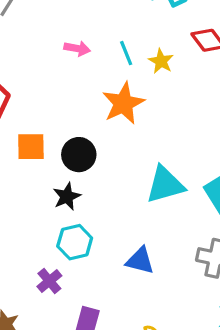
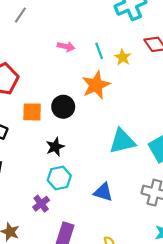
black circle: (79, 155) -> (63, 107), moved

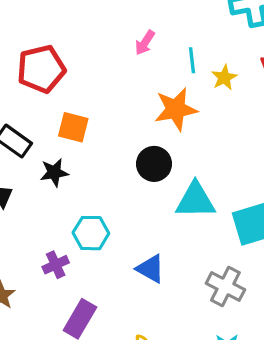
pink arrow: (66, 47) -> (145, 43), turned 98
black circle: (63, 107) -> (154, 164), moved
black star: (55, 147) -> (54, 172), moved

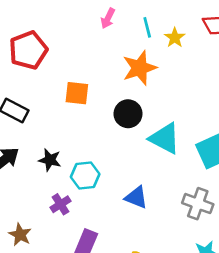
orange square: (73, 127) -> (77, 93), moved
black star: (54, 172) -> (50, 160), moved, turned 30
cyan triangle: (195, 200) -> (165, 138), turned 36

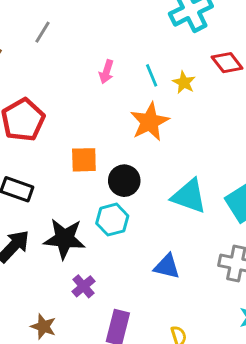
black circle: (128, 114) -> (124, 181), moved
black star: (50, 160) -> (64, 239), size x1.6
cyan hexagon: (85, 175) -> (112, 220), moved

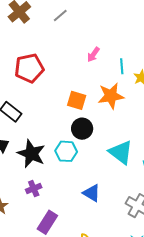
orange square: (84, 160) -> (77, 100), moved

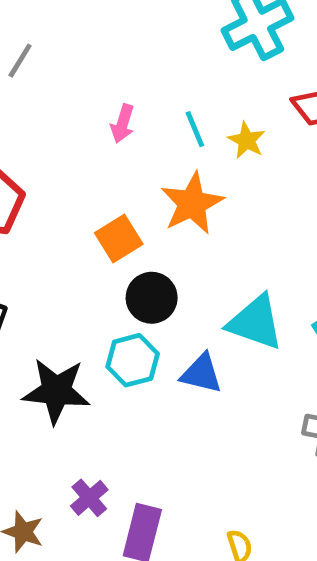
orange square: (77, 100) -> (119, 238), turned -30
purple cross: (34, 189) -> (89, 498), moved
blue triangle: (92, 193) -> (201, 374), moved

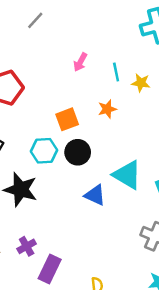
yellow star: (247, 140) -> (141, 83), turned -30
orange star: (192, 203) -> (107, 109), size x0.6
cyan hexagon: (133, 360) -> (44, 151), moved

